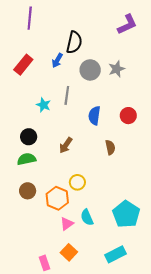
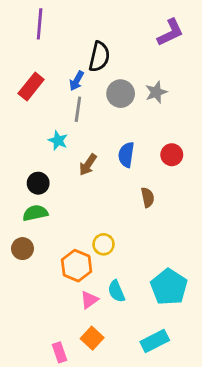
gray line: (67, 95) -> (78, 109), moved
brown arrow: (66, 145) -> (88, 165), moved
brown circle: (28, 191) -> (22, 249), moved

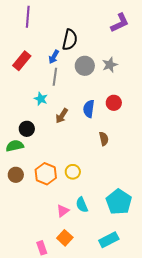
red circle: (172, 155) -> (114, 103), moved
green semicircle: (35, 213) -> (15, 146), moved
orange hexagon: (77, 266) -> (46, 174), moved

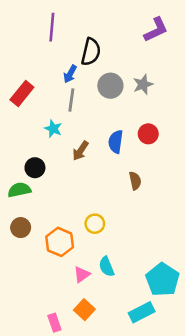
purple line: (28, 17) -> (52, 27), moved
red rectangle: (22, 61) -> (22, 93), moved
orange hexagon: (46, 174) -> (60, 242), moved
cyan pentagon: (119, 202) -> (163, 280), moved

